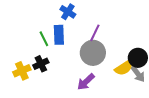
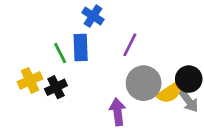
gray circle: (93, 53) -> (144, 83), moved
yellow cross: (22, 71) -> (30, 80), moved
purple arrow: (86, 82) -> (118, 112), turned 126

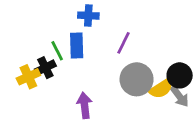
blue cross: (93, 16) -> (88, 16), turned -30
black cross: (56, 87) -> (45, 68), moved
purple arrow: (118, 112) -> (84, 105), moved

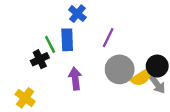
blue cross: (88, 16) -> (77, 14), turned 36
yellow cross: (28, 77) -> (25, 98), moved, turned -30
purple arrow: (84, 105) -> (75, 79), moved

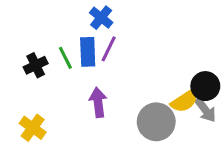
purple line: (108, 38) -> (109, 49), moved
black cross: (40, 59) -> (36, 65), moved
gray circle: (120, 69) -> (156, 122), moved

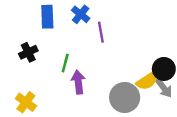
purple line: (109, 49) -> (101, 32), moved, turned -36
blue rectangle: (88, 52) -> (47, 17), moved
green line: (65, 58) -> (65, 63), moved, turned 42

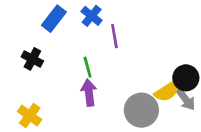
blue rectangle: (47, 17) -> (54, 19), turned 40
black cross: (28, 52) -> (32, 59), turned -36
green line: (65, 63) -> (88, 67), moved, turned -30

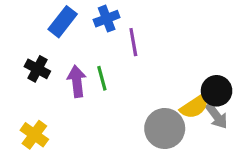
blue cross: (92, 16) -> (107, 19), turned 30
purple arrow: (89, 93) -> (77, 81), moved

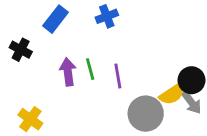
blue cross: (107, 19) -> (107, 16), moved
purple line: (133, 42) -> (118, 76), moved
black cross: (37, 69) -> (21, 50), moved

